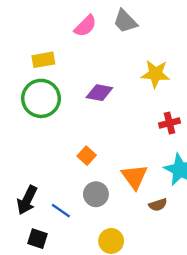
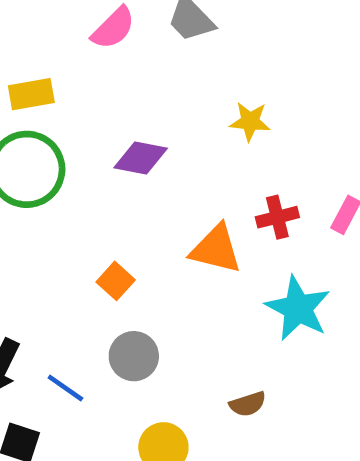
yellow star: (156, 74) -> (250, 121), size x0.7
orange triangle: (134, 177) -> (216, 249), moved, turned -40
brown semicircle: (158, 205) -> (248, 404), moved

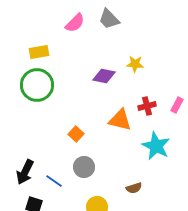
purple diamond: (141, 158) -> (104, 76), moved

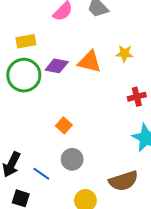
purple diamond: (104, 76) -> (57, 66), moved
orange triangle: (120, 120) -> (90, 62), moved
brown semicircle: (134, 188) -> (123, 181), size x1.8

